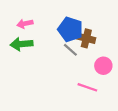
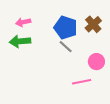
brown cross: (86, 38) -> (93, 24), moved, turned 35
pink line: (87, 87) -> (82, 82), turned -30

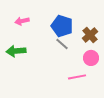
brown cross: (93, 24) -> (90, 35), moved
green arrow: (20, 41) -> (16, 51), moved

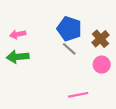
pink arrow: (22, 21) -> (18, 34), moved
pink line: (77, 77) -> (78, 95), moved

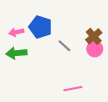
blue pentagon: (69, 29) -> (40, 27), moved
pink circle: (102, 65) -> (95, 49), moved

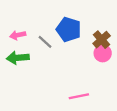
blue pentagon: (40, 27) -> (69, 29), moved
gray line: (64, 46) -> (45, 42), moved

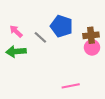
pink arrow: (18, 35) -> (16, 31), turned 56
brown cross: (102, 40) -> (91, 35), turned 35

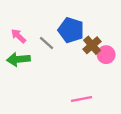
brown cross: (91, 35) -> (92, 45), moved, turned -35

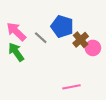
pink arrow: (18, 36) -> (16, 32), size x1.5
green arrow: (18, 59) -> (16, 52), turned 60

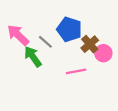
green arrow: (16, 52) -> (33, 57), moved
pink line: (71, 87) -> (76, 71), moved

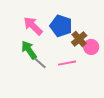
pink arrow: (18, 35) -> (33, 26), moved
gray line: (45, 42) -> (40, 63), moved

